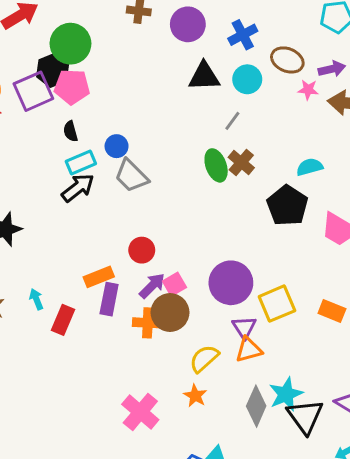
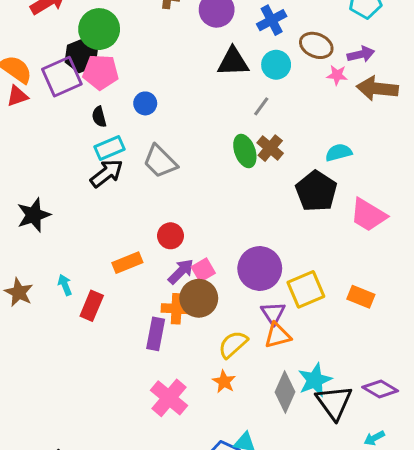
blue circle: (117, 146) -> (145, 103), moved
purple rectangle: (109, 299) -> (156, 334), moved

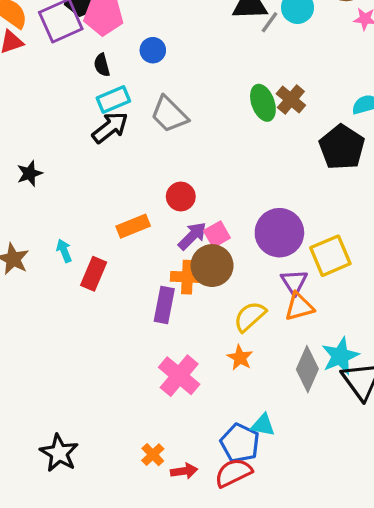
gray line: (261, 106) -> (270, 22), moved
black star: (34, 215) -> (30, 173), size x0.7

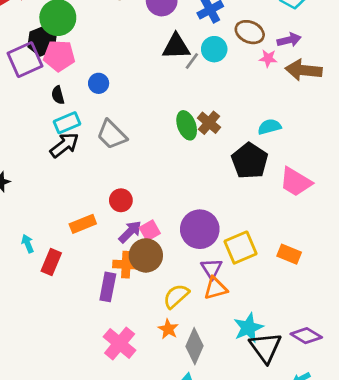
gray diamond: (307, 369) -> (194, 346), moved

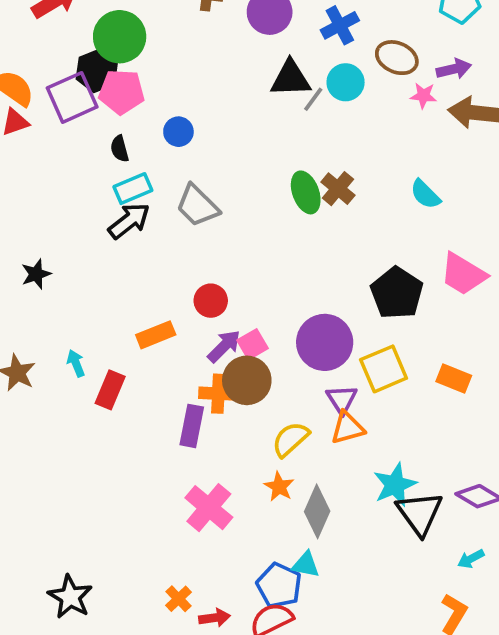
cyan semicircle: (269, 127) -> (425, 194), turned -120
black pentagon: (250, 161) -> (397, 293), moved

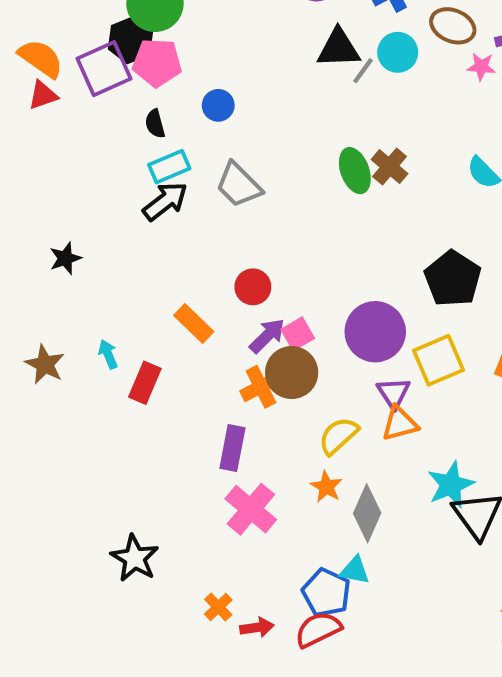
orange rectangle: (156, 335) -> (194, 324), turned 66
orange cross: (218, 394) -> (261, 387), turned -30
purple rectangle: (192, 426) -> (232, 448), moved
black star: (70, 597) -> (135, 558), moved

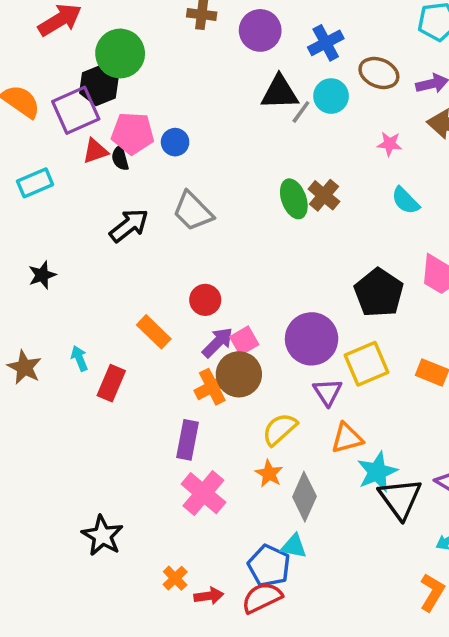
pink pentagon: (157, 63) -> (133, 133), moved
pink star: (481, 67) -> (390, 144), moved
red triangle: (43, 95) -> (95, 151), moved
cyan rectangle: (169, 167) -> (35, 183), moved
orange triangle: (400, 424) -> (347, 438), moved

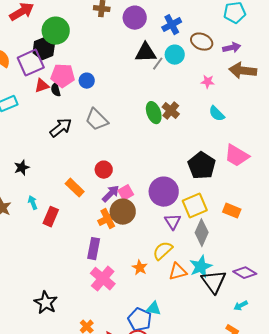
black star: (42, 275) -> (22, 168), moved
yellow semicircle: (280, 429) -> (163, 251), moved
orange triangle: (347, 438) -> (178, 272), moved
gray diamond: (304, 497) -> (202, 233), moved

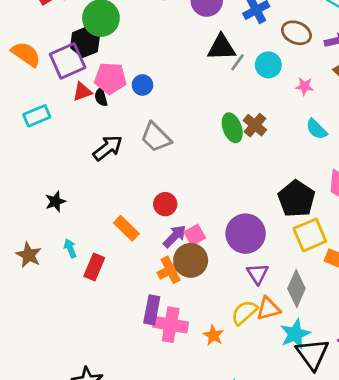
cyan circle: (175, 55) -> (268, 65), moved
yellow square: (195, 206) -> (310, 235), moved
orange triangle: (178, 272) -> (268, 309), moved
pink cross: (103, 279) -> (171, 325), moved, turned -30

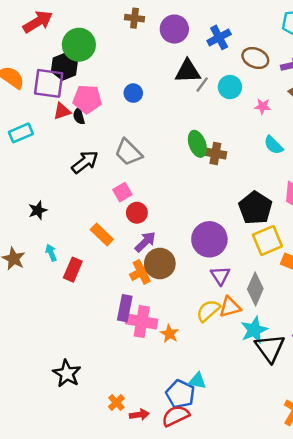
purple square: (68, 61) -> (49, 83), turned 32
blue circle: (142, 85) -> (133, 93), moved
brown cross: (255, 125) -> (215, 154), moved, turned -30
pink square: (195, 235) -> (122, 192), moved
orange star: (213, 335) -> (170, 334), moved

